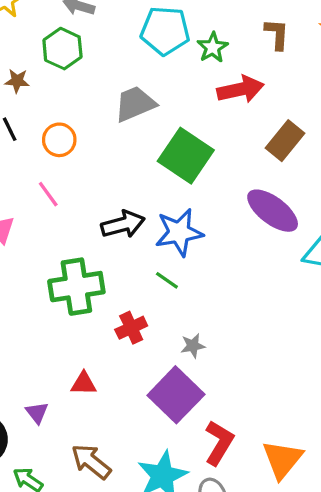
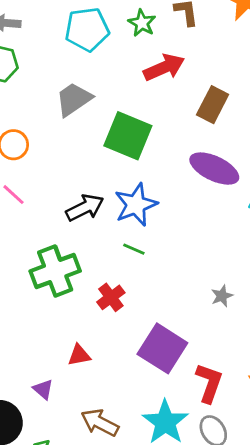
green star: (213, 47) -> (142, 23), moved
gray star: (193, 346) -> (222, 296), moved

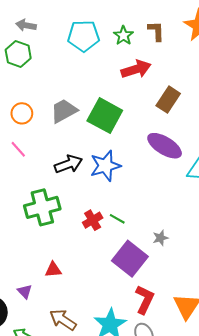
gray trapezoid: (74, 99) -> (64, 111), moved
green line: (134, 249) -> (117, 219), moved
red cross: (111, 297) -> (93, 220), moved
purple square: (162, 348) -> (130, 259), moved

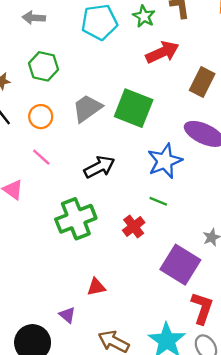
green hexagon: (18, 54) -> (44, 66), moved
blue star: (105, 166) -> (165, 161), moved
green line: (117, 219) -> (158, 201), moved

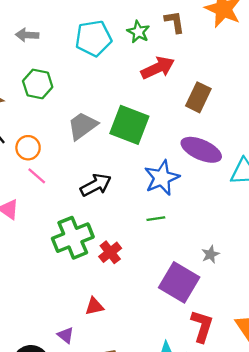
orange circle: (41, 117) -> (28, 148), moved
green line: (158, 201) -> (156, 219), turned -30
red cross: (134, 226) -> (110, 252), moved

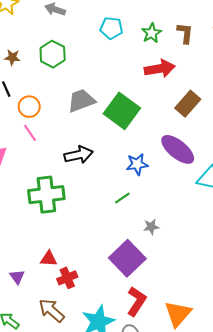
cyan pentagon: (93, 38) -> (111, 28), size x0.7
blue star: (162, 178) -> (137, 164), size x0.7
green line: (156, 219) -> (122, 198), turned -42
red cross: (110, 252) -> (67, 278), moved
gray star: (210, 254) -> (151, 227), moved

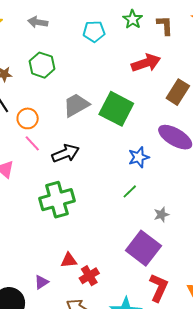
green star: (152, 33) -> (133, 19), moved
black arrow: (79, 155) -> (66, 153), moved
purple triangle: (17, 277) -> (41, 282), turned 42

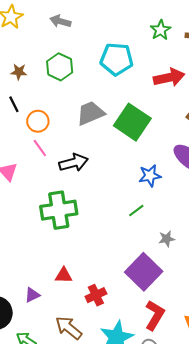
cyan pentagon: (94, 31) -> (117, 59), moved, size x1.4
red cross: (89, 276) -> (96, 295), moved

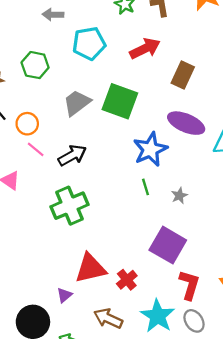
gray arrow: (60, 21) -> (53, 15), moved
blue star: (150, 176) -> (150, 149), size x1.5
green line: (136, 211) -> (146, 187), turned -56
gray star: (167, 239) -> (179, 196), moved
red triangle: (64, 275) -> (90, 268), size x1.8

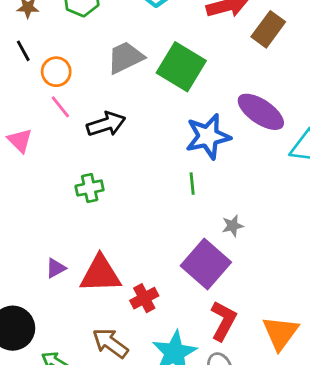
brown rectangle: (183, 75) -> (268, 29), moved
gray star: (179, 196) -> (233, 226), moved
green cross: (70, 206) -> (90, 188), size x0.6
purple triangle: (64, 295) -> (56, 268), moved

